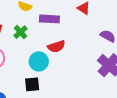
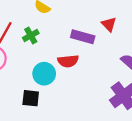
purple rectangle: (49, 19) -> (83, 37), moved

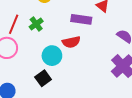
black square: (31, 98) -> (43, 78), turned -35

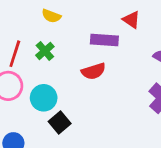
cyan circle: (52, 56) -> (44, 98), moved

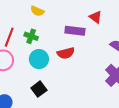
green cross: (45, 51) -> (31, 36), turned -32
cyan circle: (44, 98) -> (39, 59), moved

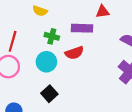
red triangle: (96, 17) -> (103, 12), turned -40
green cross: (31, 36) -> (52, 36), moved

